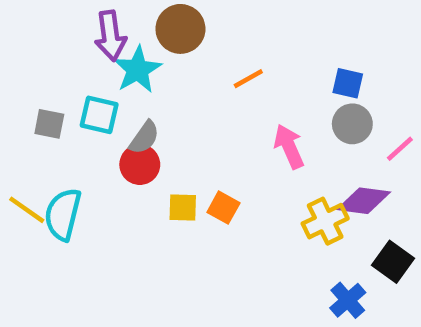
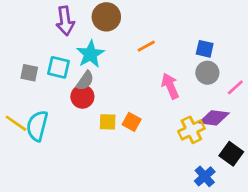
cyan star: (138, 70) -> (90, 54), moved

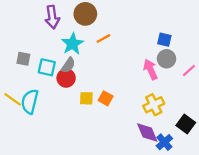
orange line: (146, 46) -> (103, 38), moved
cyan square: (58, 67) -> (47, 67), moved
pink arrow: (170, 86) -> (150, 69), moved
purple diamond: (214, 118) -> (147, 132), moved, turned 60

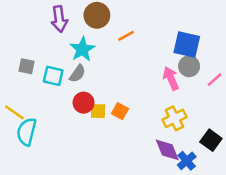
orange line: (103, 38) -> (126, 36), moved
blue square: (164, 40) -> (187, 44), size x1.6
red circle: (66, 78) -> (84, 103), moved
cyan semicircle: (30, 102) -> (27, 132), moved

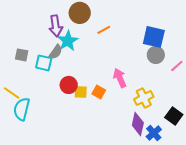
purple arrow: (59, 19) -> (56, 26), moved
gray semicircle: (77, 74) -> (56, 52), moved
pink arrow: (171, 78) -> (120, 78), moved
purple diamond: (167, 150) -> (138, 124), turned 35

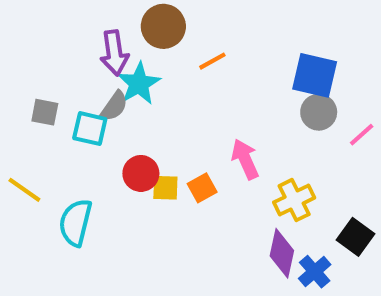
orange square: (99, 92) -> (202, 188), turned 32
cyan semicircle: (22, 109) -> (75, 223), moved

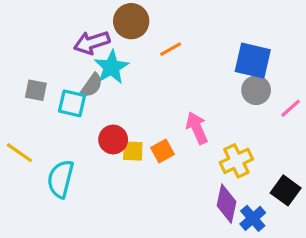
purple arrow: (114, 53) -> (92, 43), turned 80

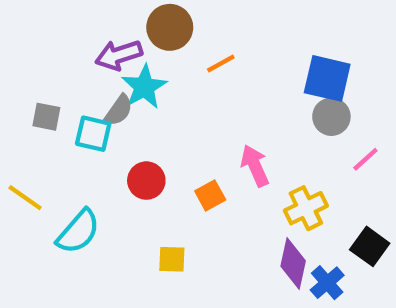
pink line: (291, 108) -> (365, 159), moved
yellow square: (133, 151) -> (172, 259), moved
cyan semicircle: (61, 179) -> (78, 232), turned -153

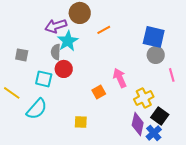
gray semicircle: (119, 110) -> (56, 52), turned 147
cyan square: (93, 134) -> (44, 79), moved
pink line: (365, 159) -> (172, 75), turned -64
red circle: (146, 181) -> (64, 69), moved
black square: (370, 246) -> (160, 116), moved

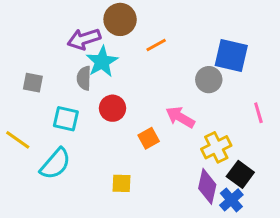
gray circle: (156, 55) -> (209, 80), moved
red circle: (64, 69) -> (113, 108), moved
pink arrow: (120, 78) -> (180, 117), turned -36

